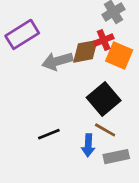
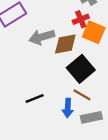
brown diamond: (85, 51) -> (65, 44), moved

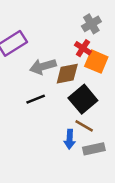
red cross: (81, 19) -> (83, 48), turned -35
black line: (35, 98) -> (36, 99), moved

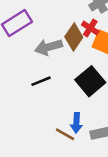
brown diamond: (67, 74) -> (74, 37), moved, turned -45
brown line: (84, 126) -> (65, 134), moved

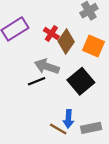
red cross: (90, 28) -> (51, 33), moved
gray arrow: (49, 47) -> (47, 66), moved, turned 35

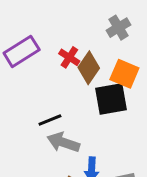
gray arrow: (47, 66) -> (63, 142), moved
black square: (81, 81) -> (111, 99), moved, turned 30

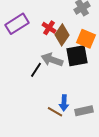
black line: (50, 120) -> (36, 70), turned -35
gray arrow: (63, 142) -> (52, 60), moved

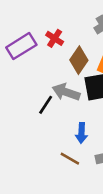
red cross: (49, 28) -> (55, 38), moved
blue arrow: (64, 103) -> (81, 133), moved

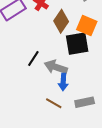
gray arrow: (66, 92) -> (56, 67), moved

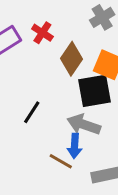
gray arrow: (56, 67) -> (84, 125), moved
brown line: (54, 103) -> (61, 161), moved

